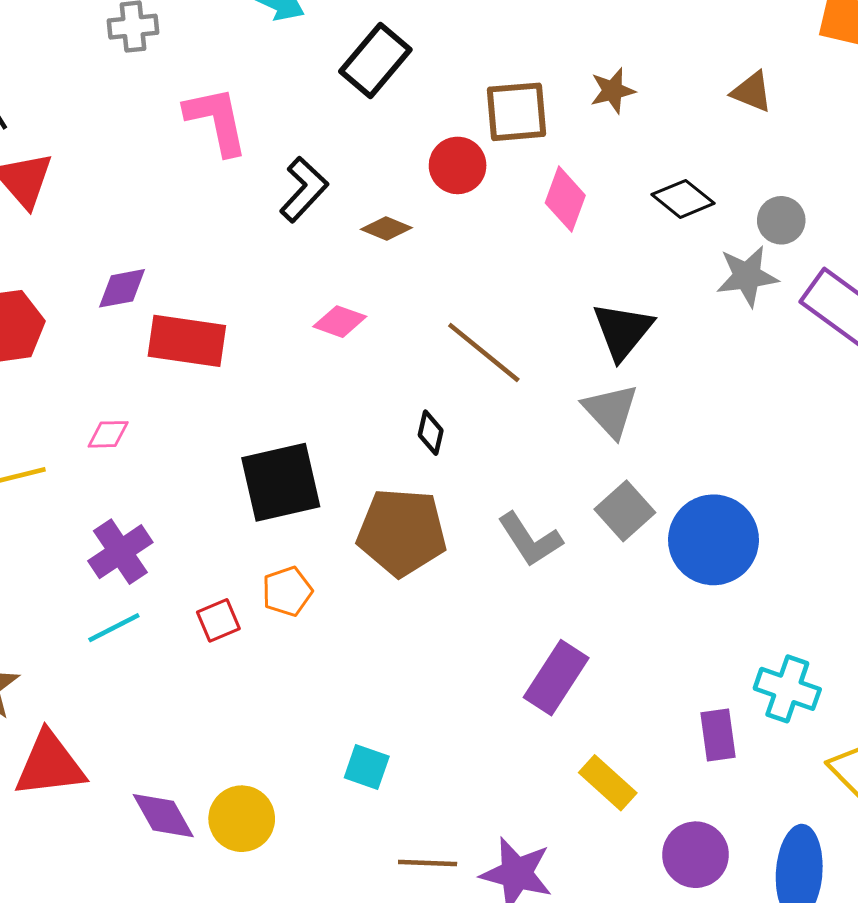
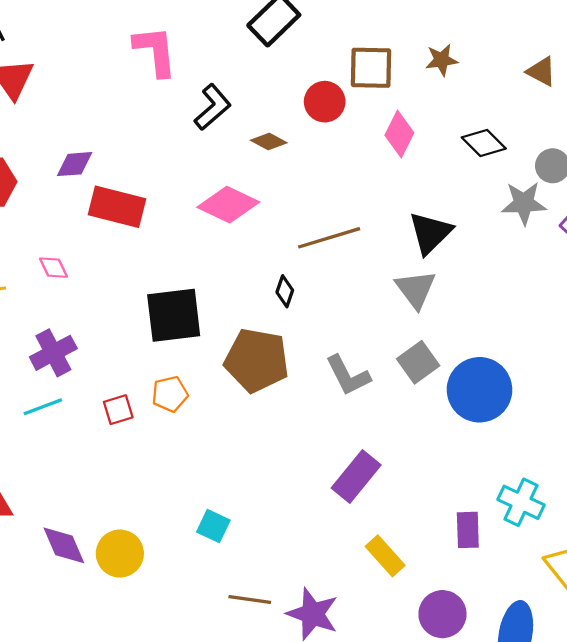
pink diamond: (340, 322) -> (228, 205), size x1.6
brown line: (484, 353) -> (329, 238), turned -62
pink diamond: (108, 434) -> (53, 268), turned 60

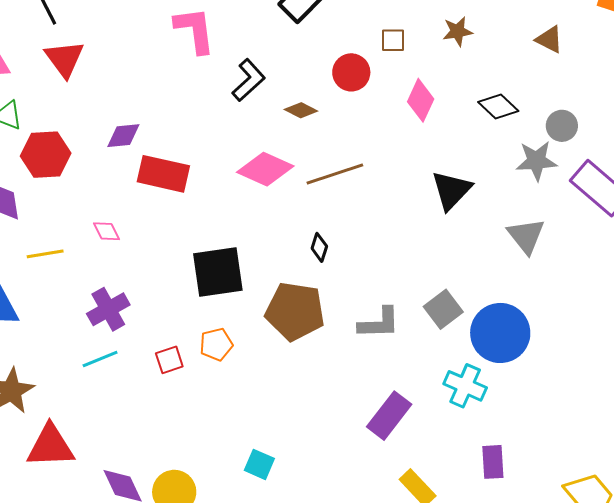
brown square: (371, 68) -> (393, 40), size x0.6
brown line: (329, 238) -> (335, 174), moved
gray triangle: (416, 289) -> (526, 236), moved
gray L-shape: (348, 375) -> (379, 323), turned -63
cyan cross: (521, 502) -> (465, 386), moved

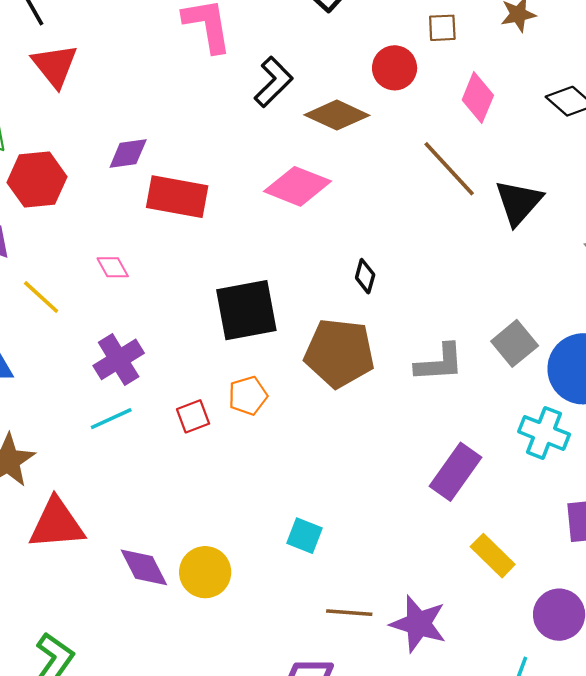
brown diamond: (301, 110) -> (337, 115), size x1.6
brown line: (335, 174) -> (449, 169), moved, turned 68
yellow line: (45, 254) -> (41, 297), turned 54

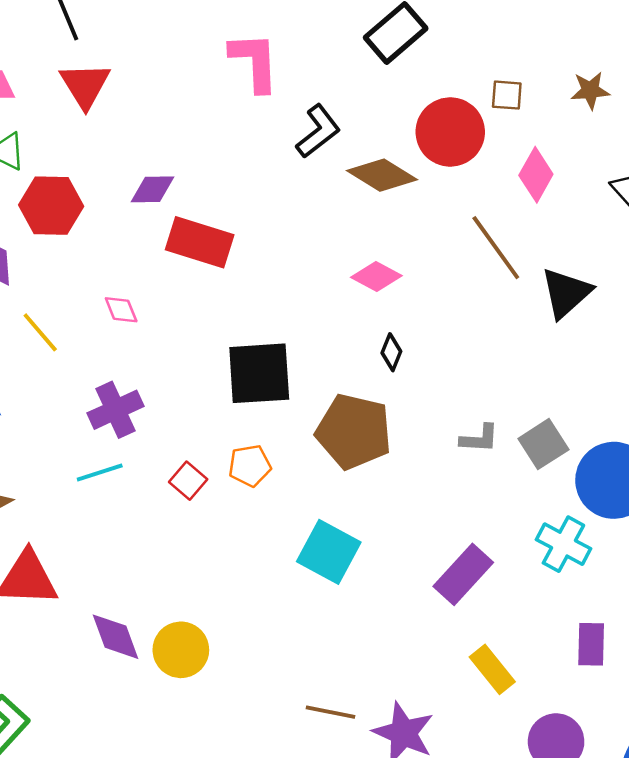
red circle: (395, 68) -> (450, 132), size x1.4
pink diamond: (297, 186) -> (376, 276), moved, size x0.7
gray L-shape: (439, 363) -> (479, 439), moved, size x0.7
red square: (193, 416) -> (188, 481), turned -36
cyan square: (305, 536) -> (329, 552), moved, size x1.6

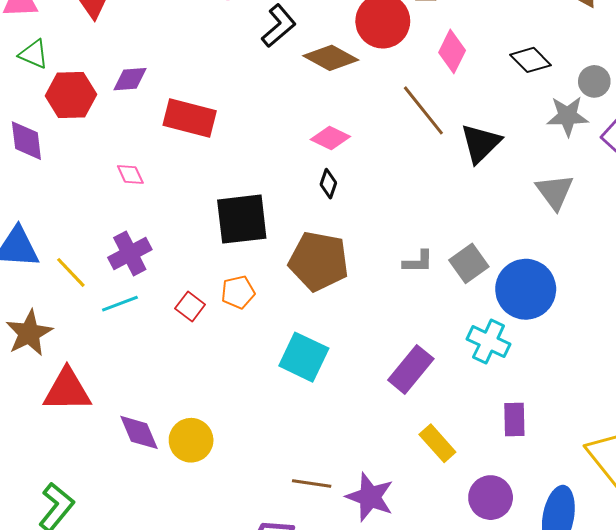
purple diamond: (152, 189) -> (130, 79), moved
yellow line: (40, 332) -> (71, 272), moved
black diamond: (391, 352) -> (328, 184), moved

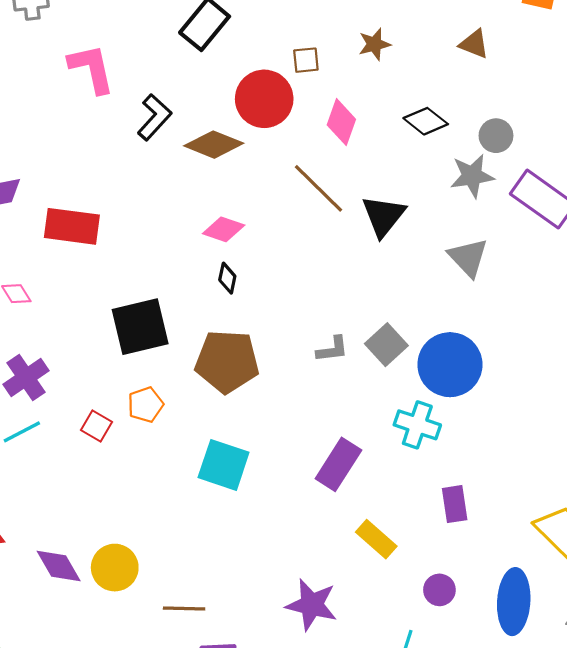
brown line: (312, 483) -> (184, 609), moved
purple circle: (491, 498) -> (439, 590), size x0.7

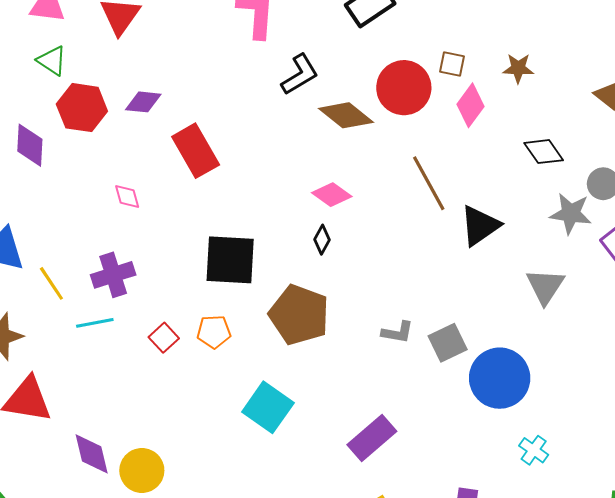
pink diamond: (341, 122) -> (470, 105), moved
red rectangle: (72, 226) -> (196, 151), turned 36
cyan cross: (417, 425) -> (534, 450), moved, size x0.7

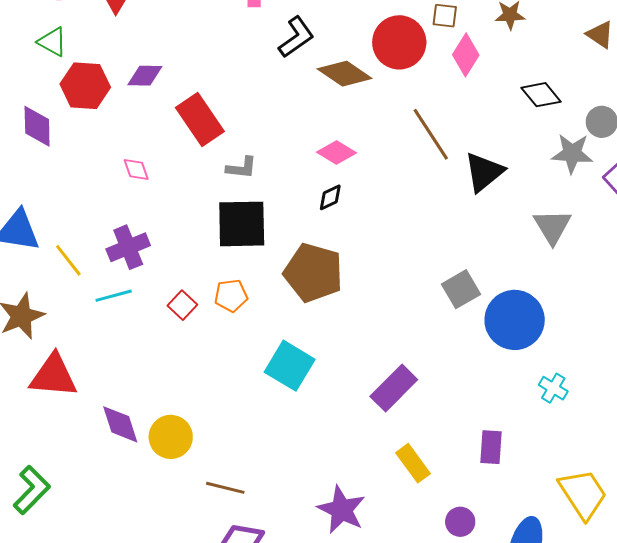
black diamond: (322, 240) -> (330, 197), turned 40
gray L-shape: (398, 332) -> (242, 168), moved

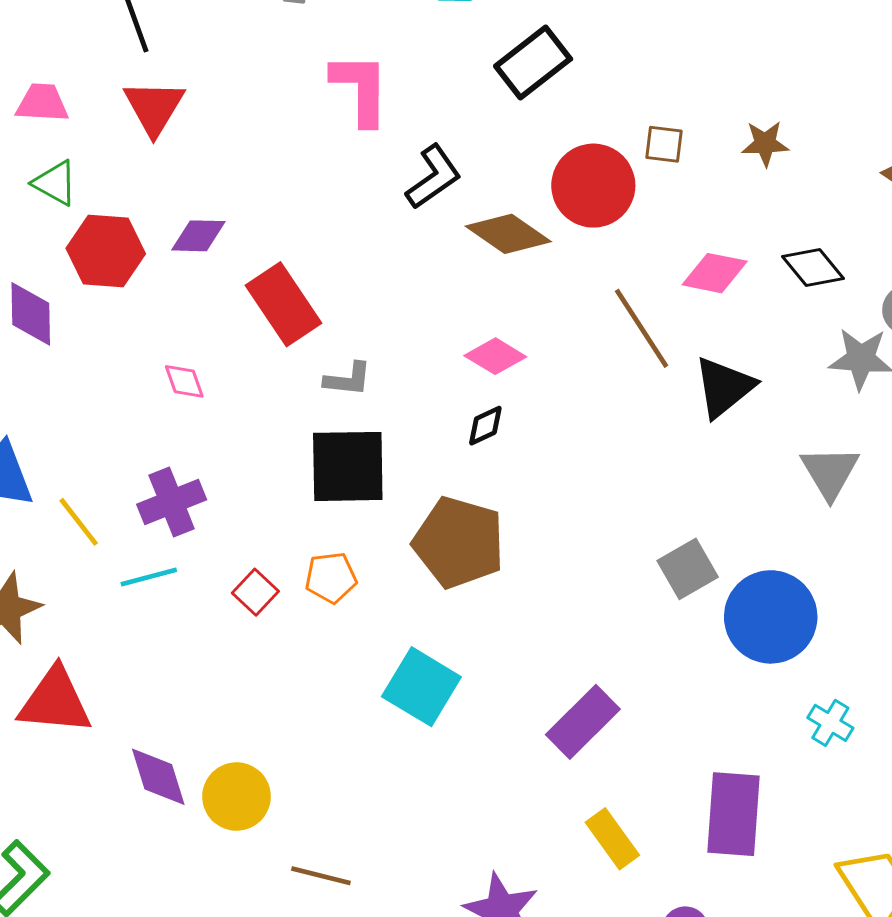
pink diamond: (466, 55) -> (715, 273), moved, turned 69
purple rectangle: (491, 447) -> (734, 814), size x1.6

